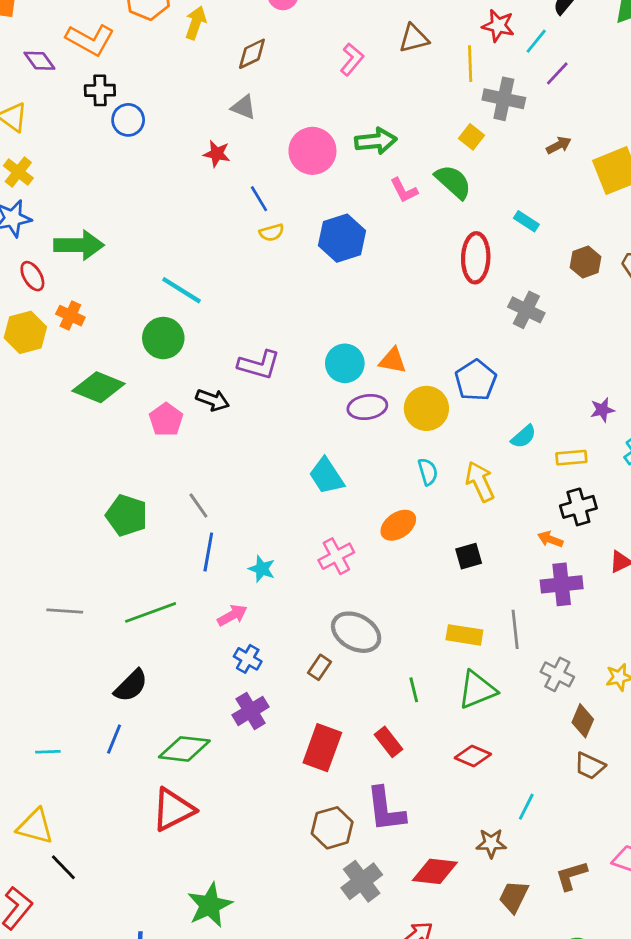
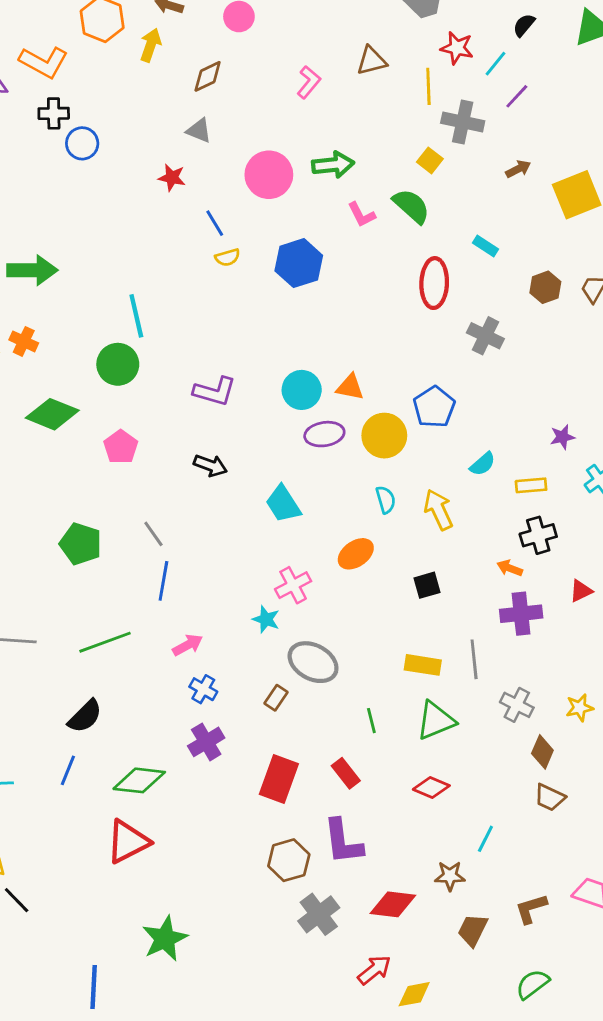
cyan line: (182, 290) -> (136, 316), turned 45
black arrow: (213, 400) -> (210, 465), moved
cyan star: (262, 569) -> (266, 619), moved

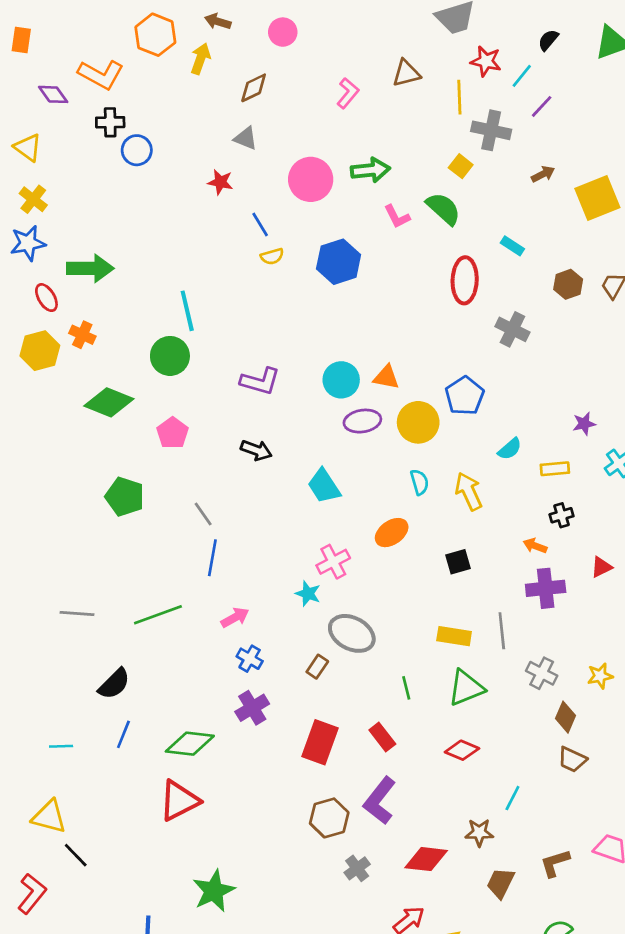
black cross: (538, 535) -> (562, 515), size x0.7
green pentagon: (81, 544) -> (125, 497), moved
black semicircle: (85, 716) -> (114, 684), moved
purple L-shape: (343, 842) -> (380, 801), turned 45
gray cross: (319, 914) -> (357, 868), size x0.7

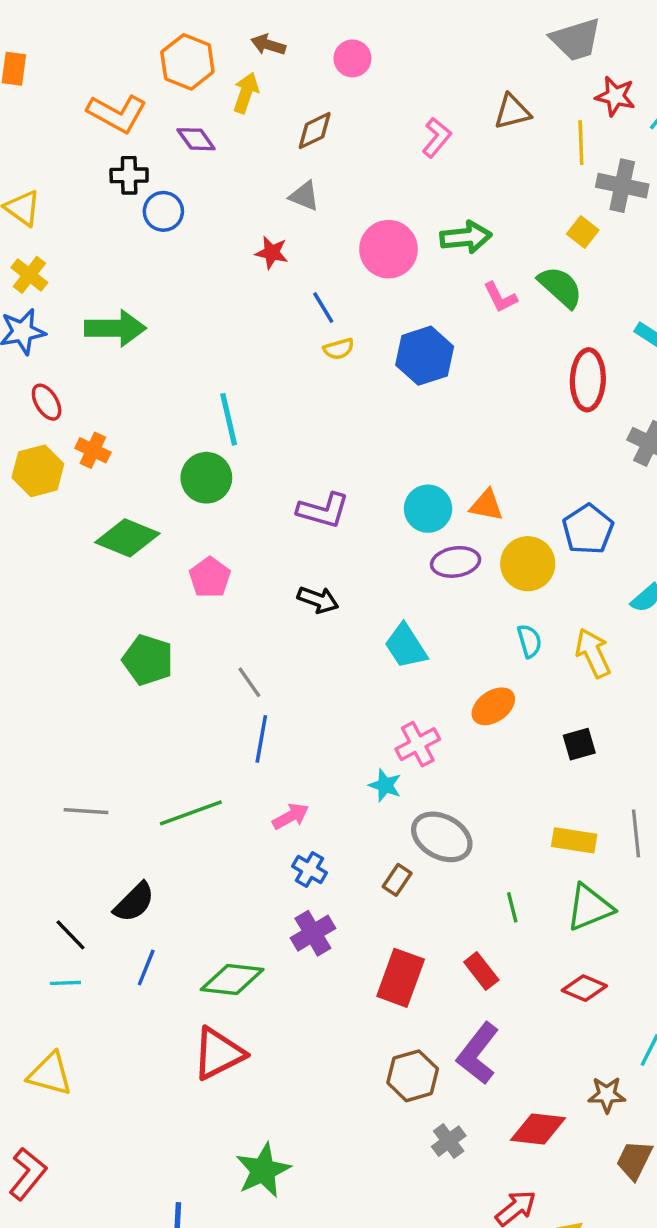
purple diamond: (53, 94) -> (196, 139), moved
green arrow: (90, 268) -> (115, 328), moved
black line: (76, 855) -> (71, 935), moved

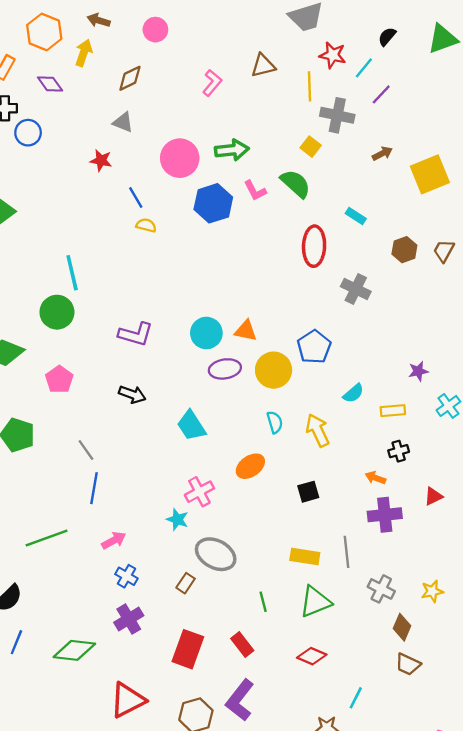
yellow semicircle: (339, 349) -> (146, 225), turned -150
blue hexagon: (425, 356) -> (213, 203), moved
red triangle: (218, 1053) -> (128, 700), moved

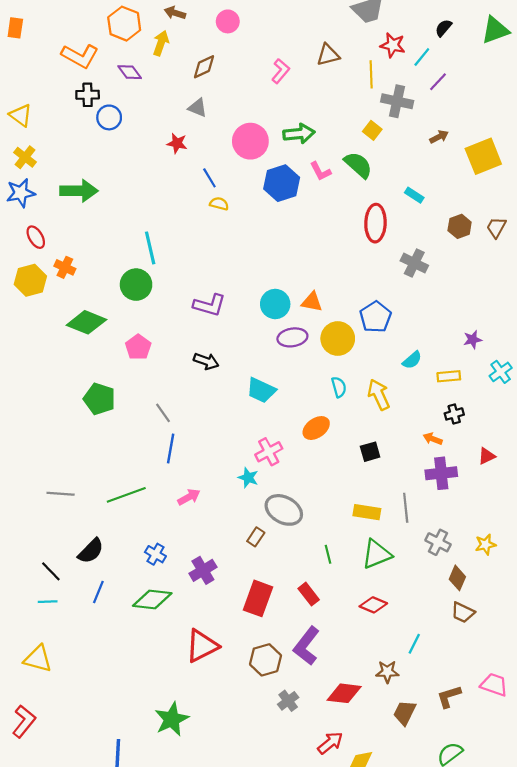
cyan trapezoid: (191, 426) -> (261, 390), turned -32
blue cross: (126, 576) -> (155, 554), moved

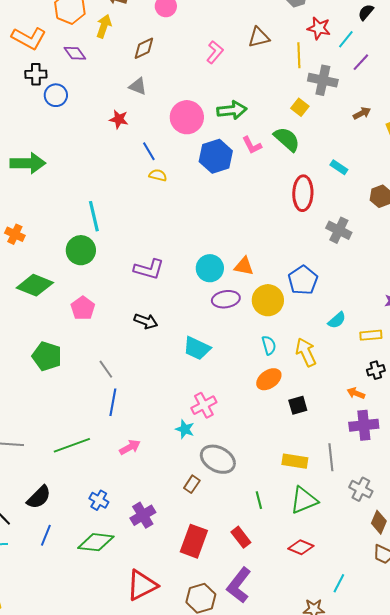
orange ellipse: (316, 428) -> (269, 379), moved

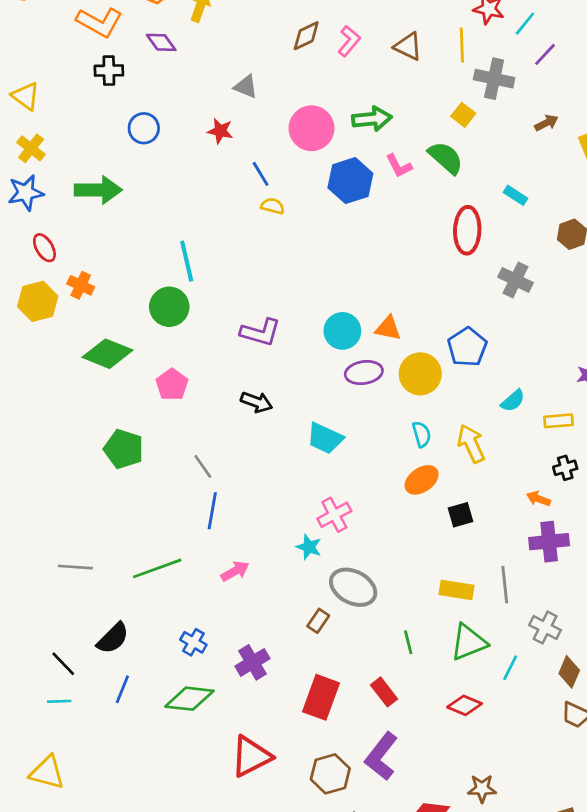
brown triangle: (259, 37) -> (408, 46), moved, turned 40
brown diamond: (144, 48) -> (306, 36), moved
blue circle: (56, 95) -> (144, 128), moved
cyan line: (339, 583) -> (510, 668), moved

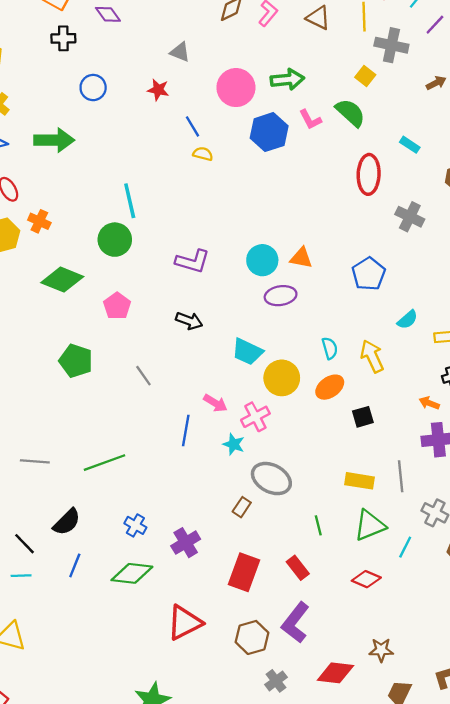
yellow circle: (420, 374) -> (282, 378), moved
blue line: (212, 511) -> (186, 431), moved
pink arrow: (235, 571) -> (215, 403), moved, turned 60

